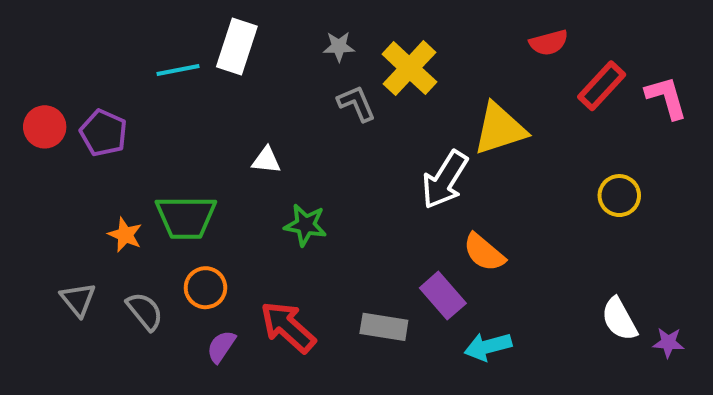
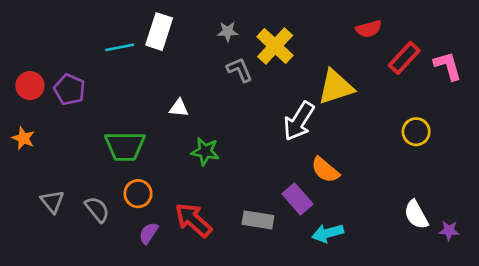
orange star: (125, 235) -> (23, 138), moved

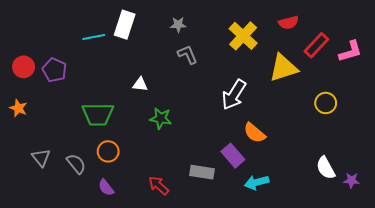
yellow cross: (275, 46) -> (243, 36), moved
pink L-shape: (448, 66) -> (350, 51), turned 90
yellow triangle: (336, 87) -> (283, 68), moved
red arrow: (193, 220) -> (159, 185), moved, size x0.7
purple semicircle: (149, 233) -> (106, 188), moved, turned -72

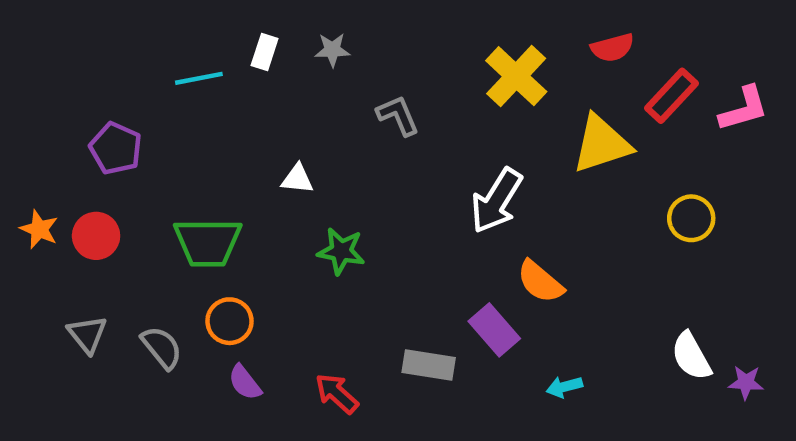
white rectangle: (125, 25) -> (265, 52), size x0.6
gray star: (178, 25) -> (332, 50), moved
red circle: (24, 67) -> (96, 236), moved
cyan arrow: (257, 182) -> (564, 387), moved, size x0.7
purple semicircle: (106, 188) -> (245, 382), moved

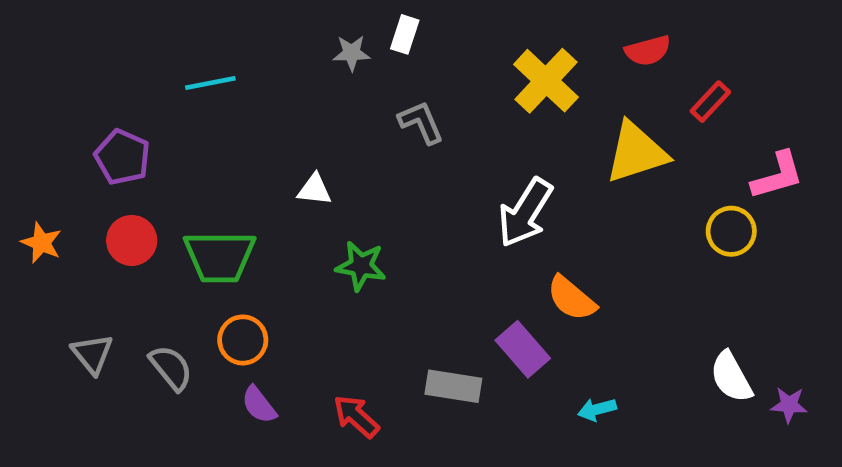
white rectangle: (265, 52) -> (405, 34), moved
red rectangle: (672, 96) -> (710, 102), size x0.7
pink L-shape: (744, 109) -> (777, 176), moved
red circle: (96, 236) -> (132, 240), moved

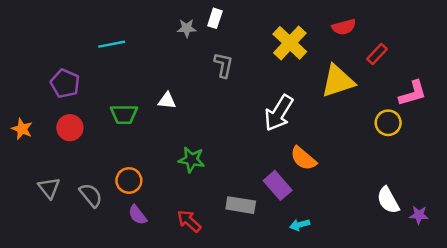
gray L-shape: (421, 122) -> (224, 65), turned 35
green trapezoid: (220, 257) -> (124, 114), moved, size x0.7
green star: (361, 266) -> (192, 160), moved
cyan arrow: (597, 409) -> (300, 225), moved

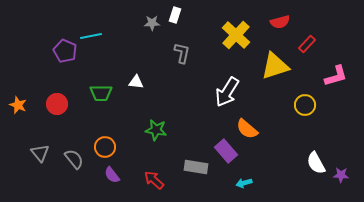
purple pentagon: (65, 83) -> (65, 51), moved
yellow circle: (388, 123) -> (305, 105), moved

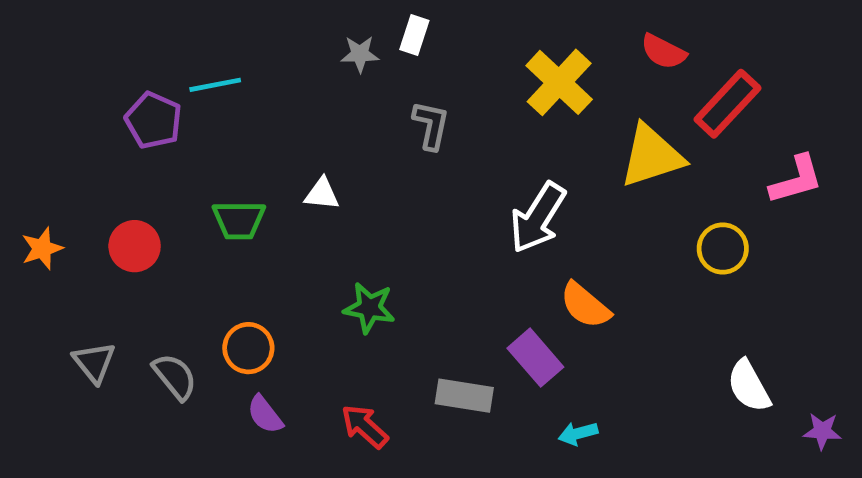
red semicircle: (280, 22) -> (663, 52), turned 42
red rectangle: (307, 44) -> (727, 104), size x1.6
orange star: (18, 105) -> (42, 248), turned 30
purple star: (341, 175) -> (822, 431), moved

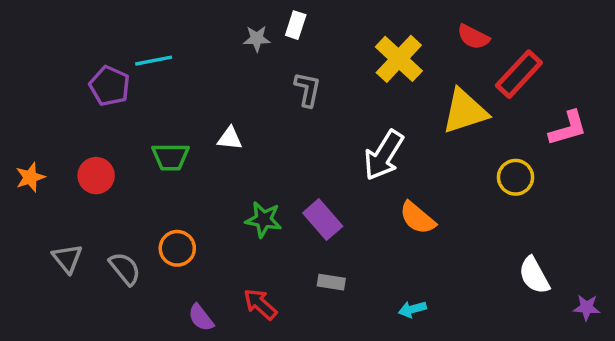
purple rectangle: (535, 358) -> (323, 220), moved
gray rectangle: (464, 396) -> (331, 282), size x0.7
purple semicircle: (265, 415) -> (201, 318), moved

